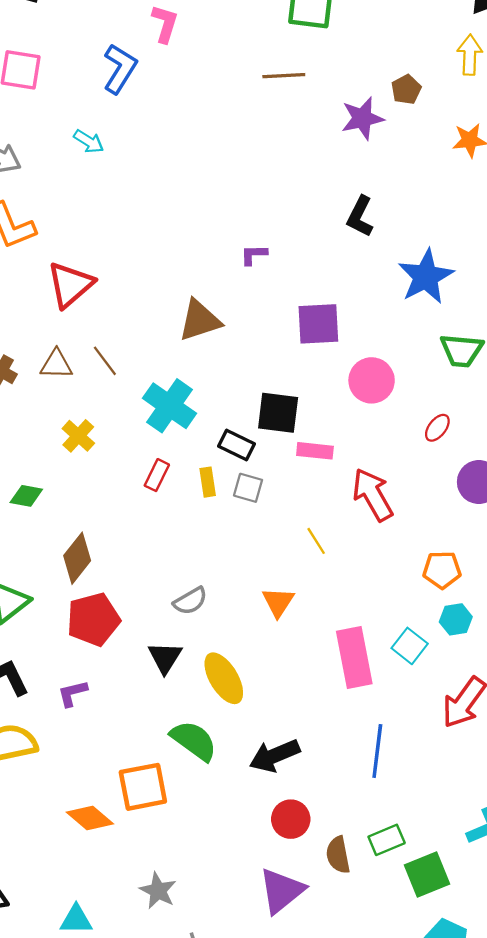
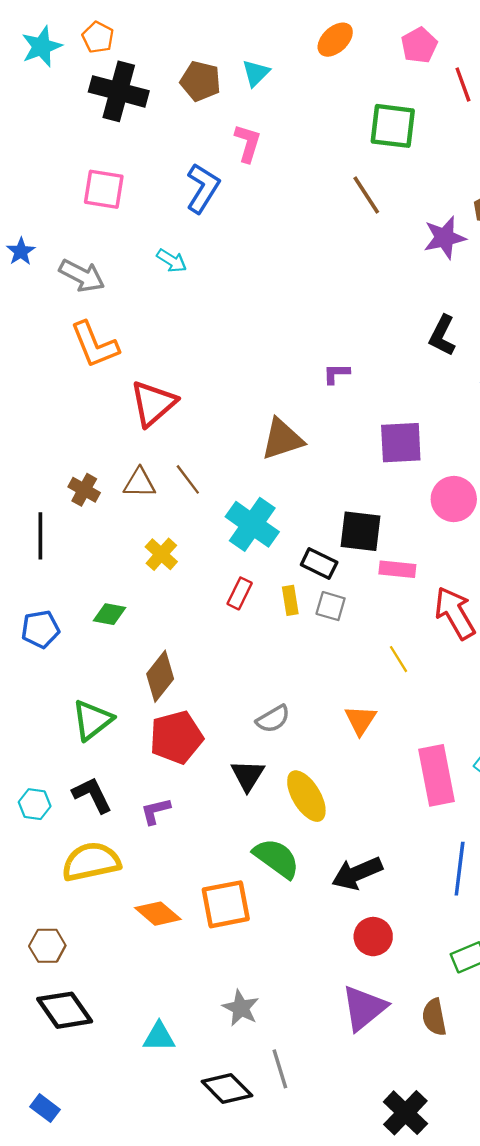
brown line: (284, 76) -> (366, 195), turned 60
orange diamond: (90, 818) -> (158, 914), moved
brown semicircle: (338, 855) -> (434, 1017), moved

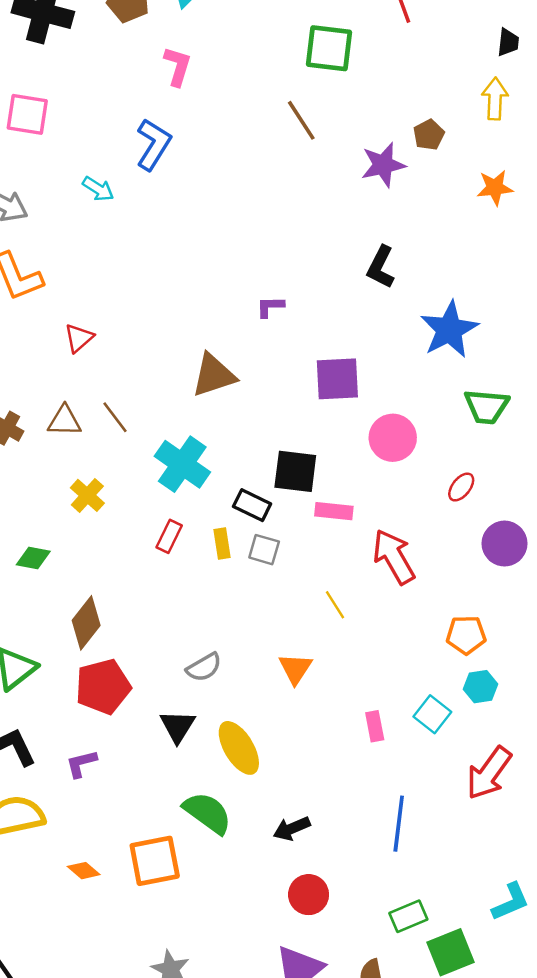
blue L-shape: (203, 188) -> (153, 144), moved
red triangle: (153, 403) -> (79, 338), size x0.6
pink rectangle: (436, 775) -> (375, 726), size x0.5
black arrow: (357, 873) -> (292, 828), size x0.7
orange diamond: (158, 914) -> (84, 871), size x0.7

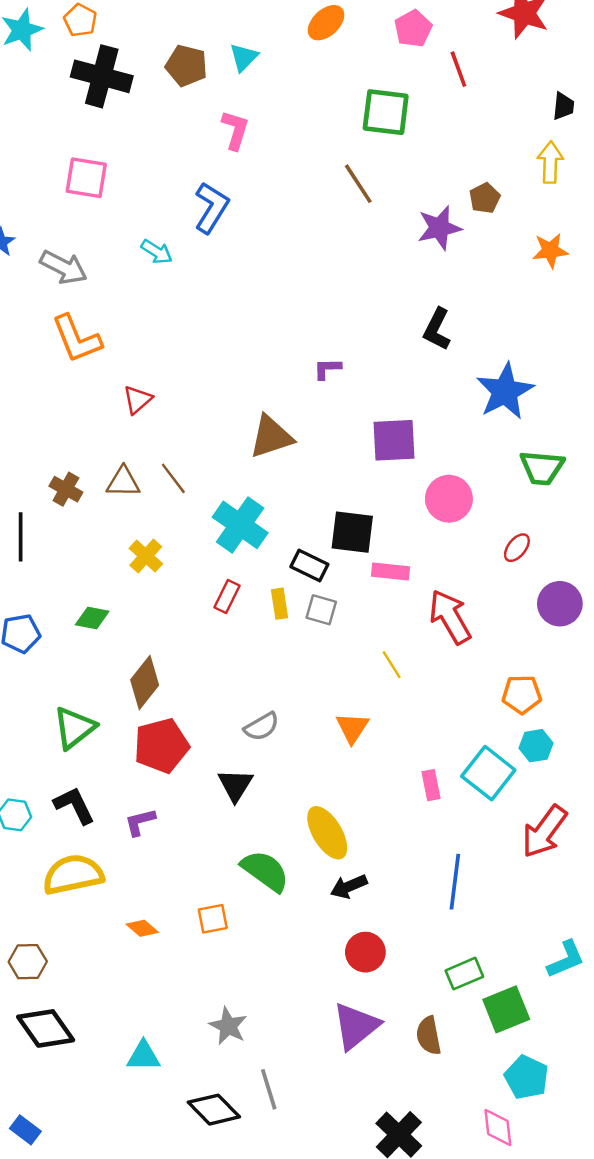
cyan square: (432, 714) -> (488, 773), size x1.4
yellow ellipse: (239, 748) -> (327, 833), moved
orange square: (155, 861) -> (213, 919), size x0.6

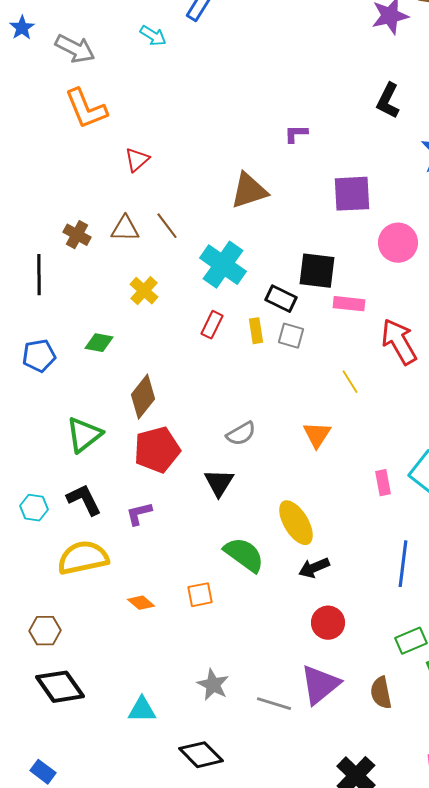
gray line: (269, 1089) -> (274, 704), moved, turned -56

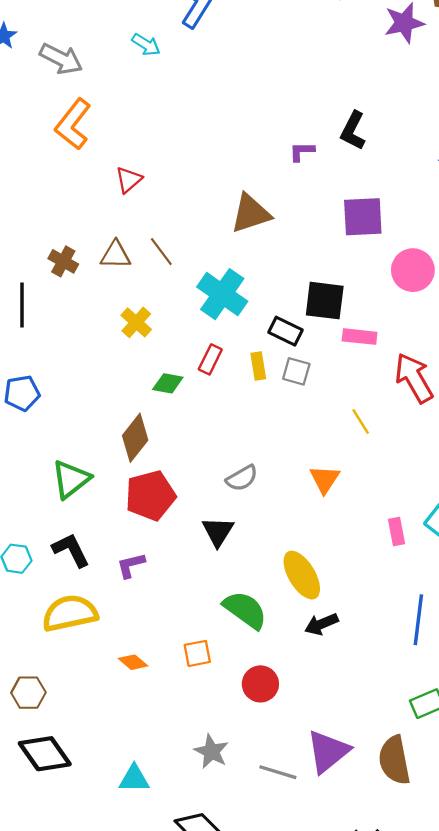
black L-shape: (388, 101) -> (353, 131), moved
orange L-shape: (86, 109) -> (73, 124), turned 60
green diamond: (99, 343) -> (168, 383), moved
red circle: (328, 623) -> (260, 684), moved
brown semicircle: (381, 693) -> (394, 760), size x1.4

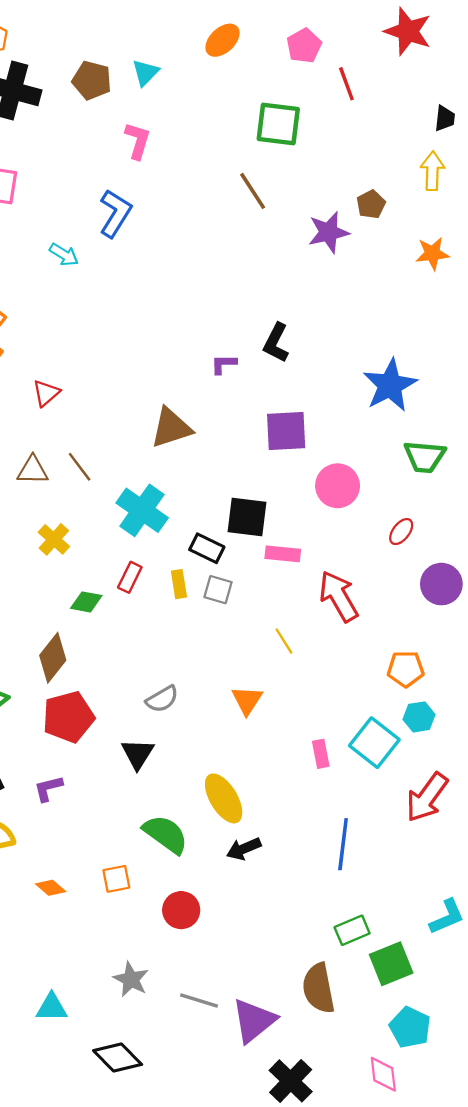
purple triangle: (328, 751) -> (254, 1021), moved

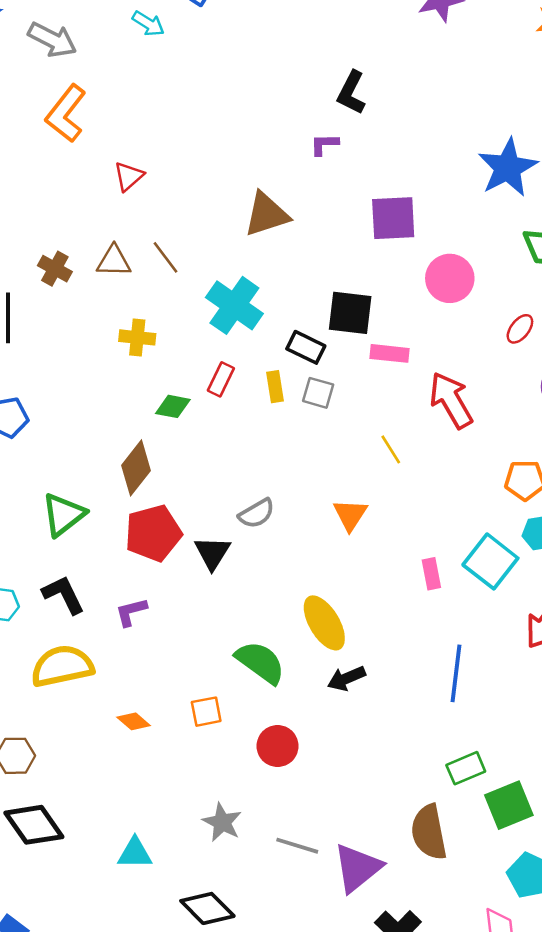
black L-shape: (276, 343) -> (351, 93), moved
yellow cross: (54, 539) -> (137, 337), turned -36
black triangle: (138, 754) -> (212, 553), moved

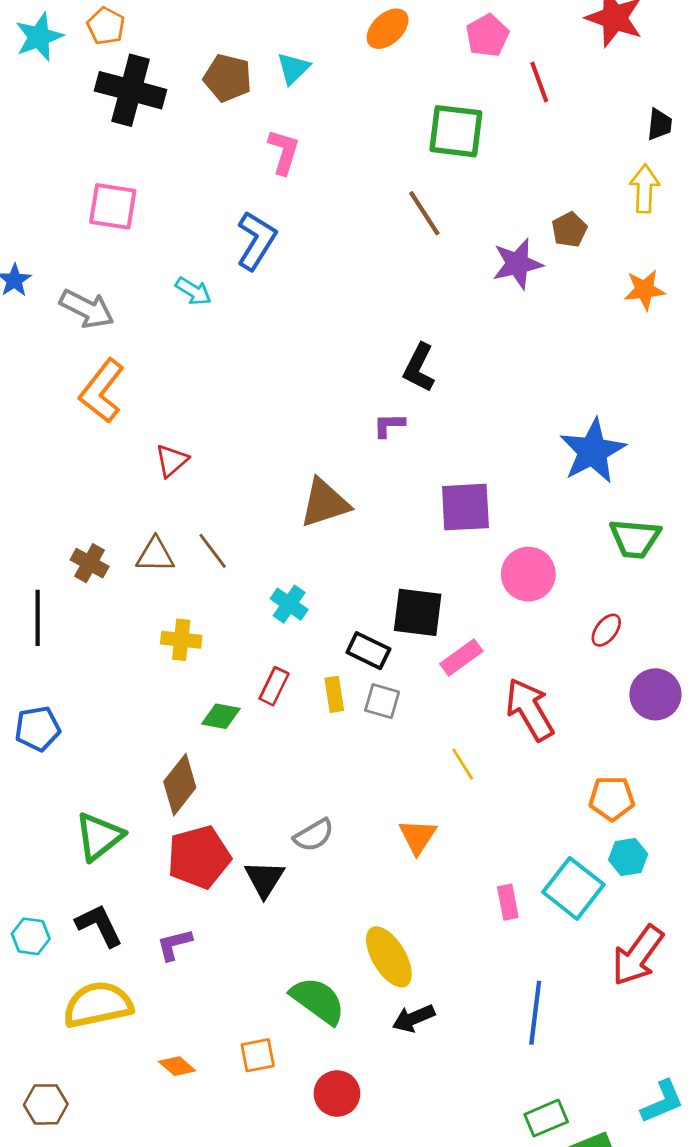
cyan cross: (234, 305) -> (289, 604), size x0.6
pink rectangle: (390, 353) -> (461, 657), turned -42

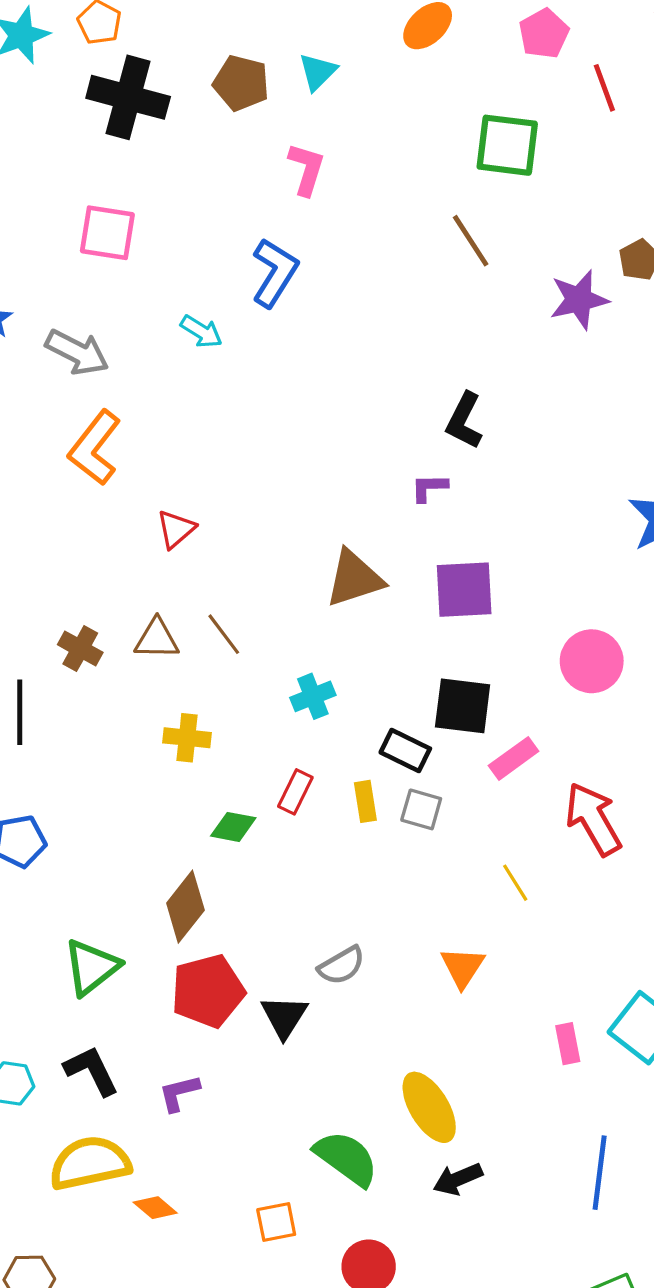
purple square: (465, 507) -> (464, 590), moved
cyan cross: (289, 604) -> (313, 696), turned 33
orange diamond: (177, 1066) -> (155, 1208), moved

